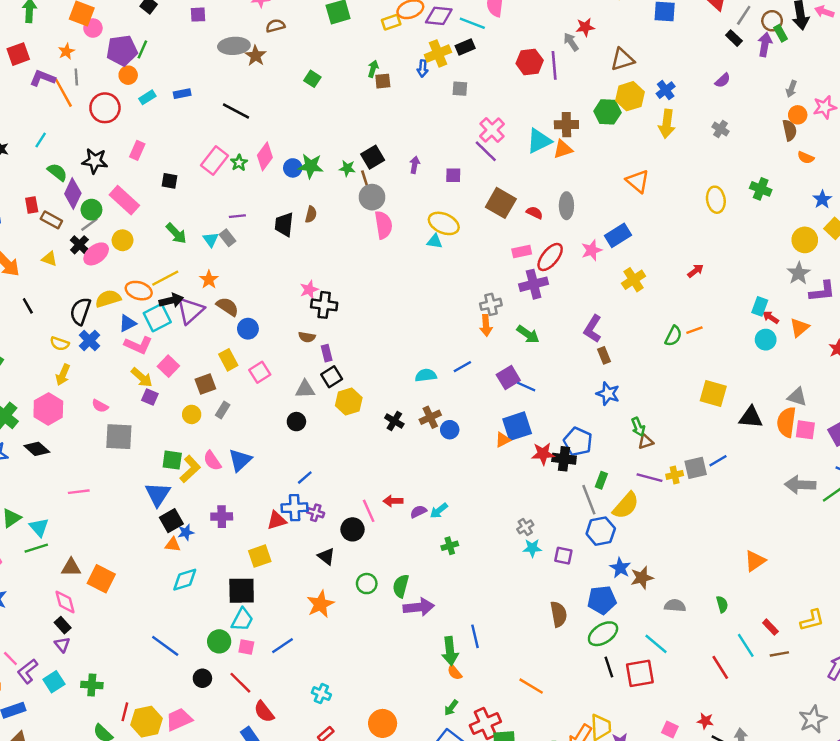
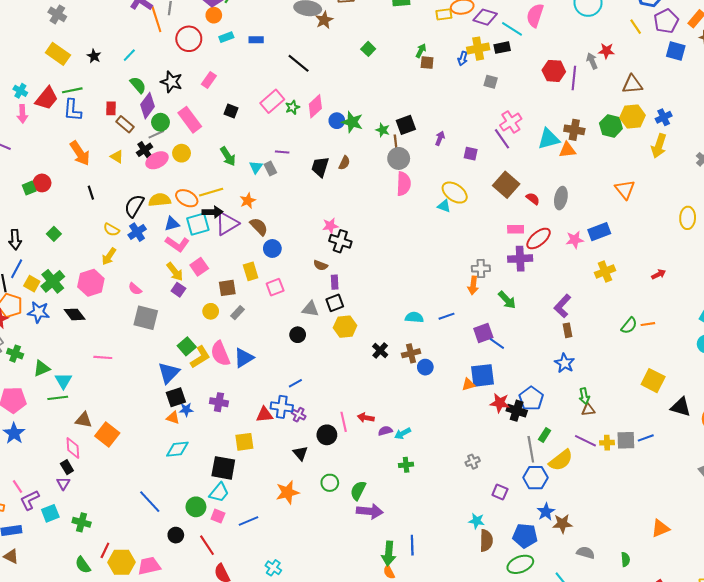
green square: (172, 460) -> (187, 346), turned 30
pink semicircle: (212, 461) -> (220, 354), size x1.4
cyan star: (532, 548) -> (477, 521), moved

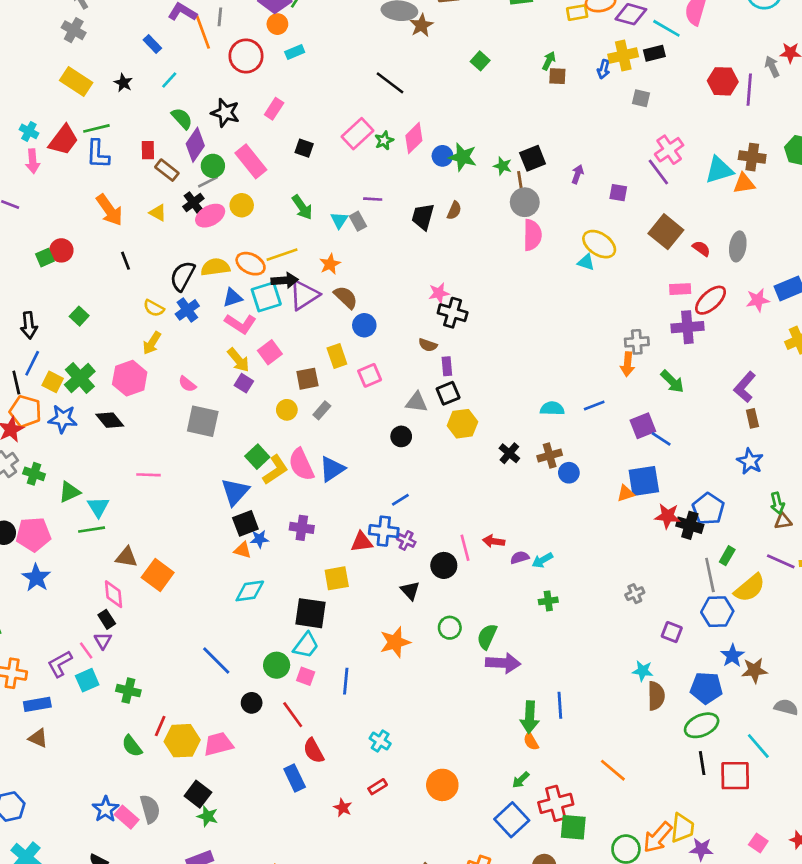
blue rectangle: (256, 40) -> (152, 44), moved, turned 48
pink line: (17, 486) -> (86, 650), moved
blue line: (249, 521) -> (346, 681), turned -60

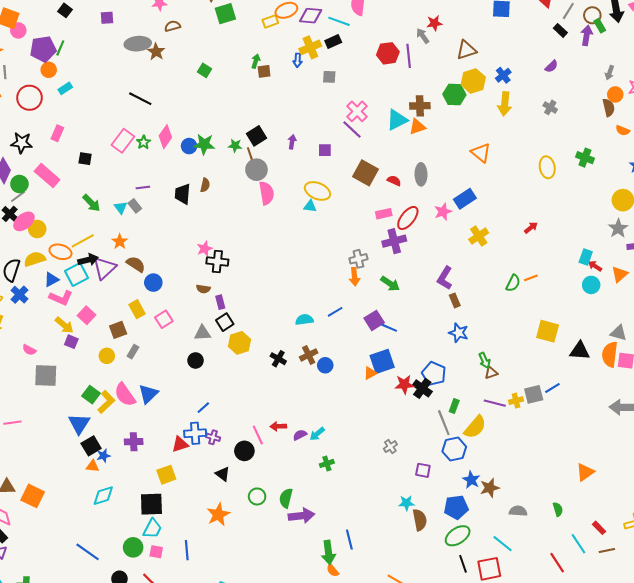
yellow circle: (242, 205) -> (37, 229), moved
black cross: (690, 525) -> (422, 388), turned 30

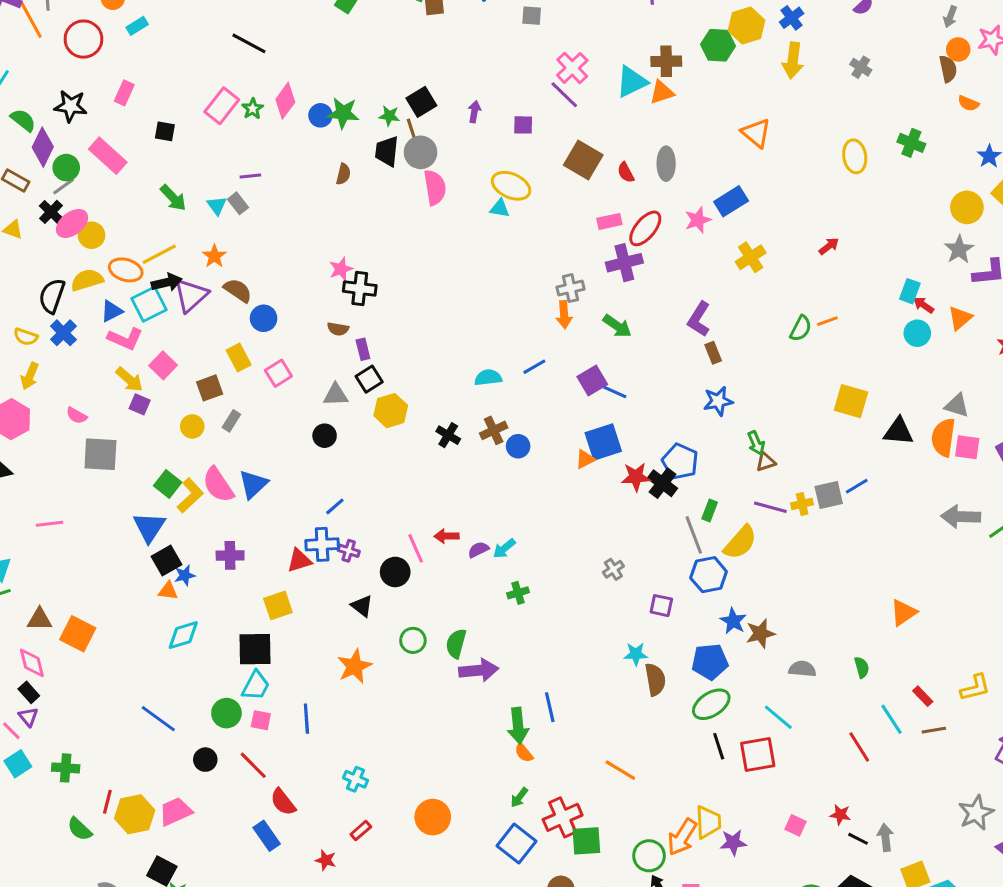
red semicircle: (394, 181) -> (626, 172), turned -144
black trapezoid: (183, 194) -> (387, 151), moved
blue star: (459, 333) -> (718, 401), turned -30

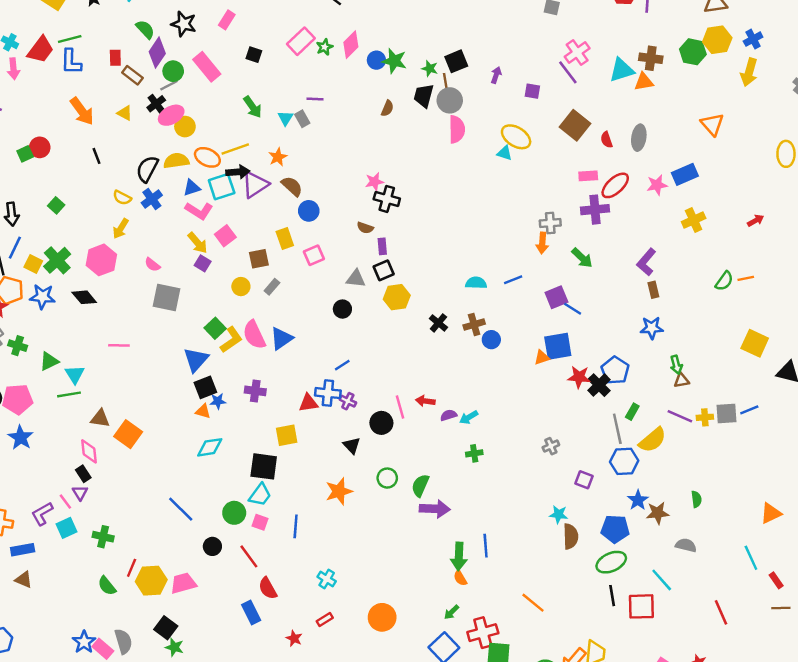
green semicircle: (862, 667) -> (696, 499), moved
cyan line: (892, 719) -> (751, 558), moved

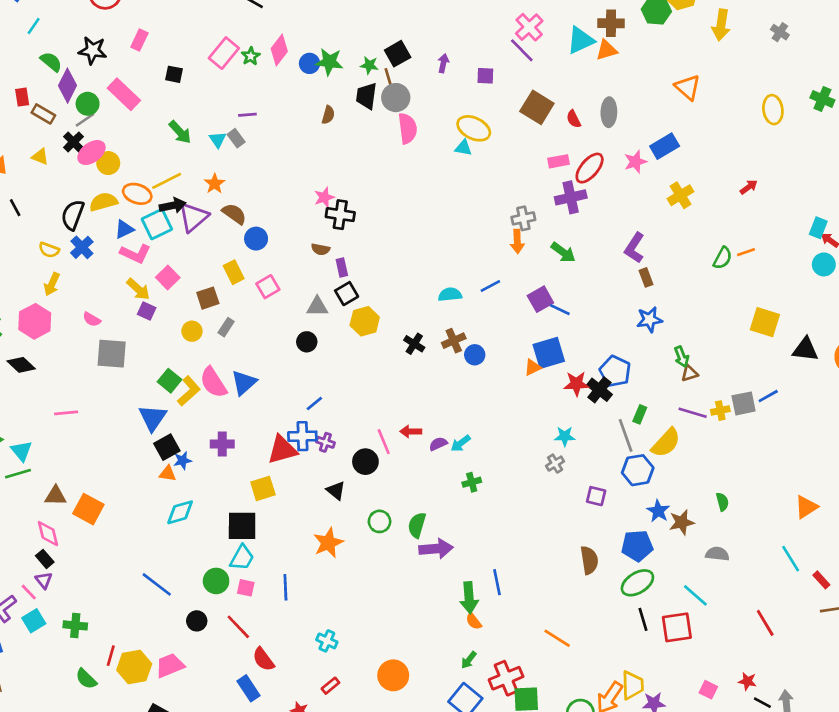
red triangle: (308, 403) -> (282, 450), size x1.4
cyan star: (559, 514) -> (565, 436), moved

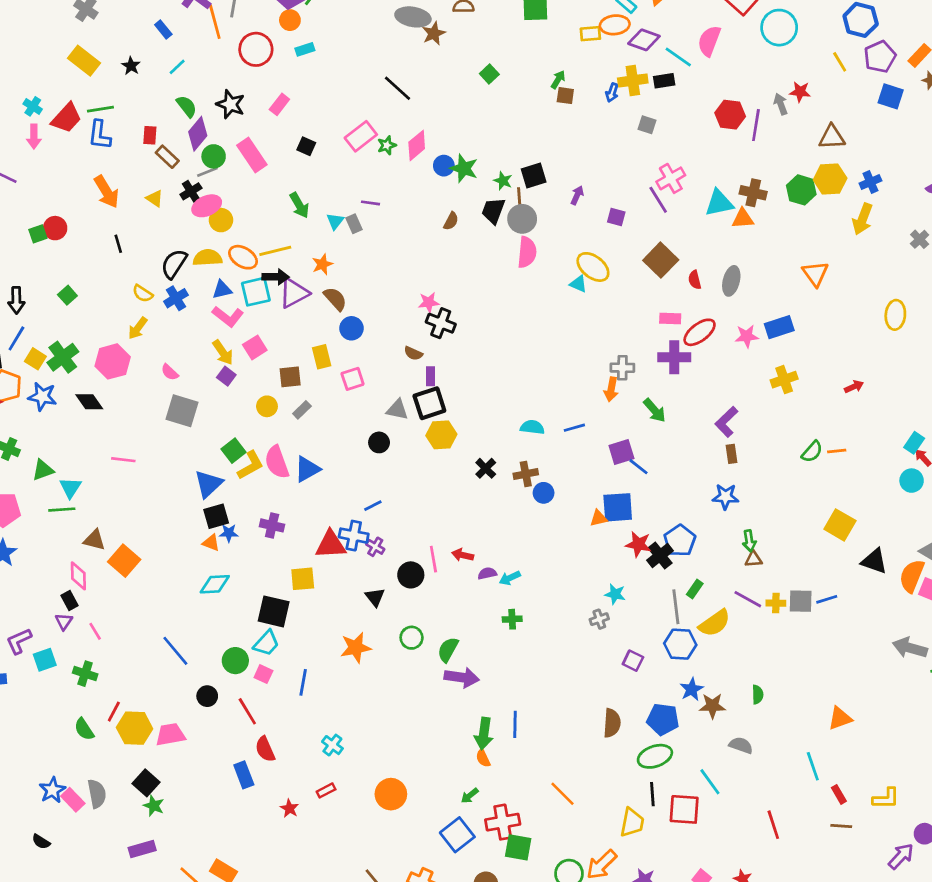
black square: (347, 294) -> (429, 403), size x1.4
pink line: (29, 592) -> (95, 631), moved
yellow trapezoid: (632, 685) -> (632, 823), moved

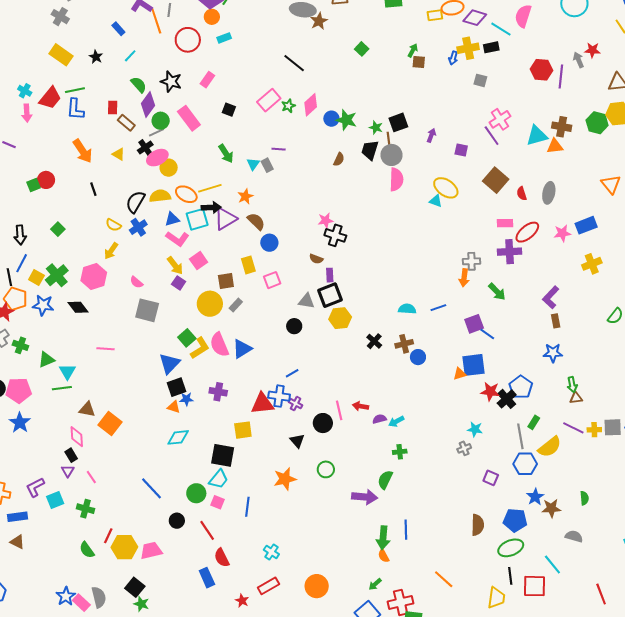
yellow circle: (267, 406) -> (210, 304), size x1.6
green semicircle: (448, 650) -> (385, 480), moved
red rectangle: (326, 790) -> (268, 586), size x1.5

